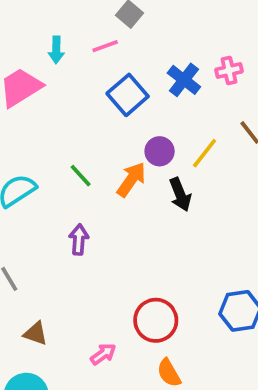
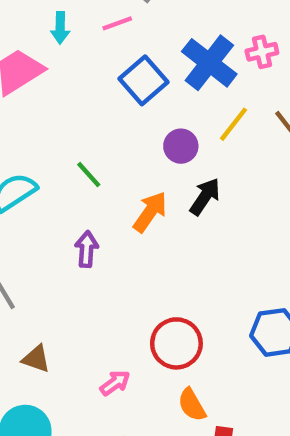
blue cross: (184, 80) -> (209, 63), size x1.4
yellow line: (205, 153) -> (233, 124), moved
orange arrow: (131, 179) -> (150, 212), moved
black arrow: (180, 194) -> (205, 197), turned -124

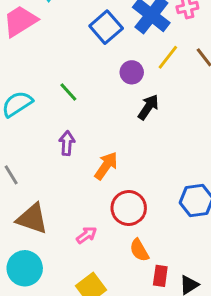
orange arrow: (150, 212) -> (106, 166), moved
brown triangle: (36, 359) -> (32, 219), size x1.6

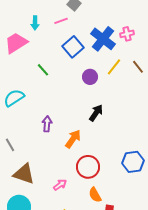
green line: (68, 92) -> (43, 70), moved
black arrow: (148, 107) -> (96, 113), moved

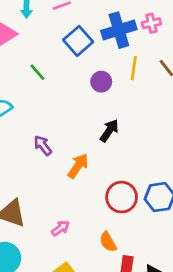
blue cross: (103, 39) -> (119, 30), turned 35
yellow line: (114, 67) -> (134, 68), turned -30
purple arrow: (47, 124) -> (43, 145), turned -42
red circle: (88, 167) -> (122, 197), moved

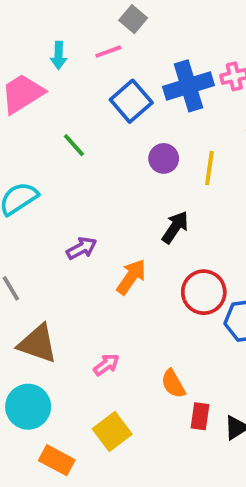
yellow line: (134, 68) -> (209, 168), moved
purple arrow: (43, 145) -> (82, 248), turned 100
red circle: (122, 197) -> (204, 292), moved

